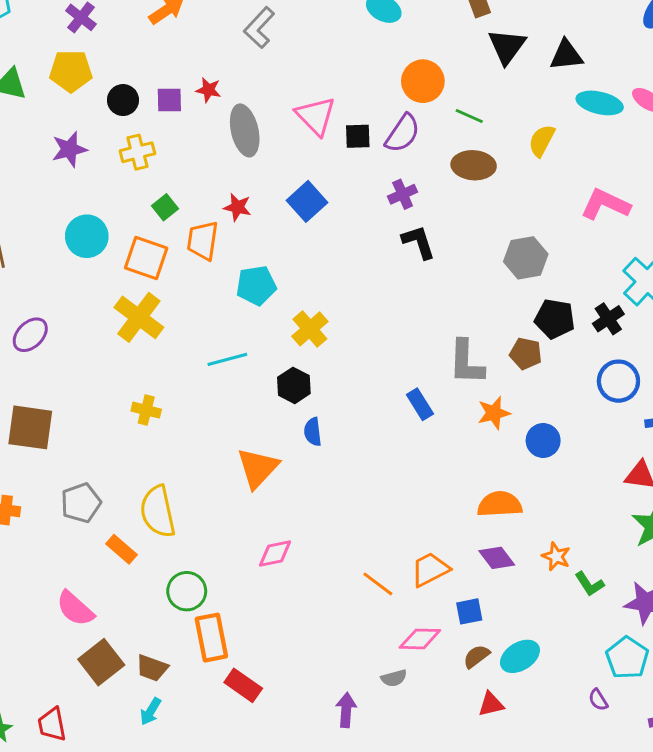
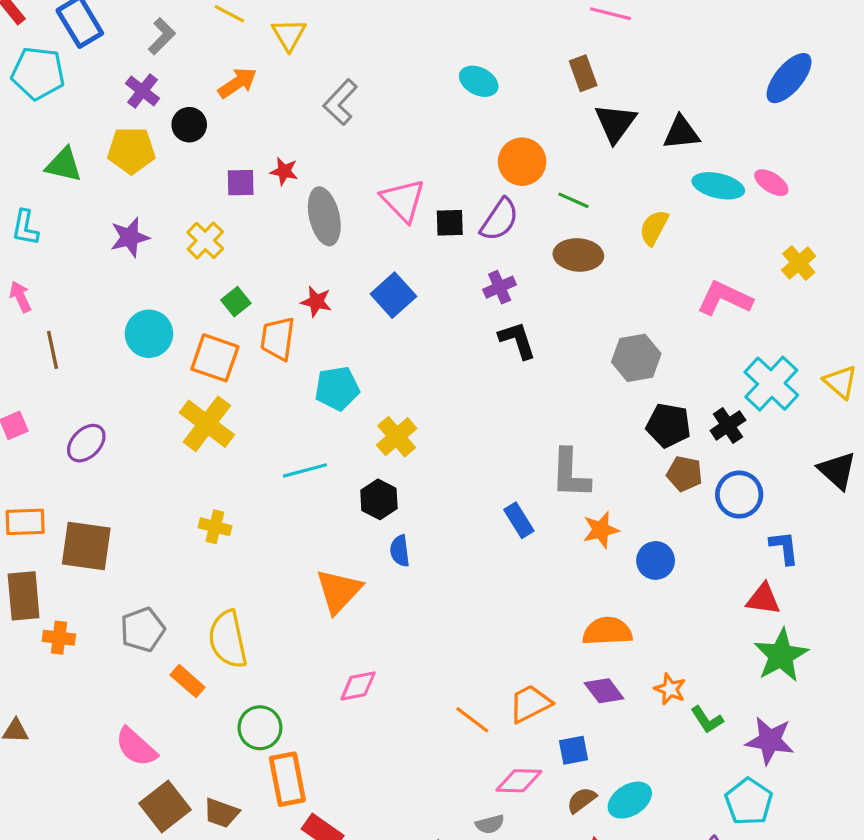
black circle: (123, 100) -> (189, 125), moved
yellow cross: (137, 152) -> (205, 240), turned -32
brown pentagon: (526, 354) -> (684, 474), moved

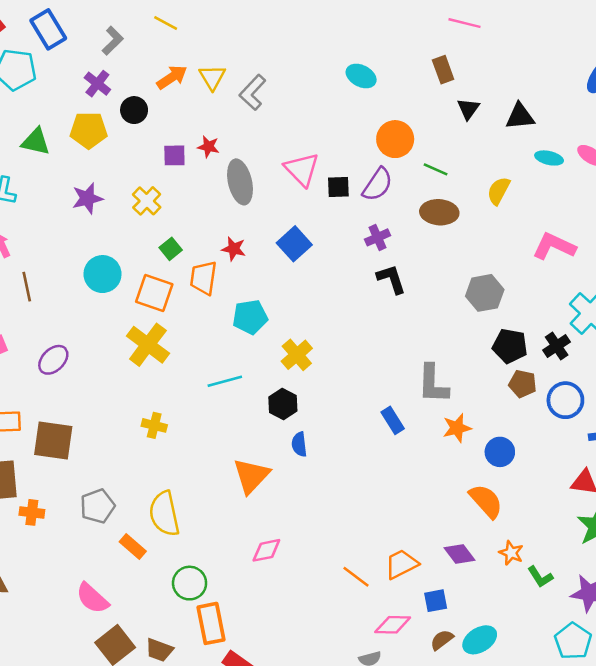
yellow triangle: (289, 35) -> (212, 77), moved
black triangle: (615, 123) -> (468, 109), size x0.7
cyan ellipse: (718, 186) -> (549, 158), size x0.7
orange semicircle: (607, 631) -> (486, 501), moved, turned 51

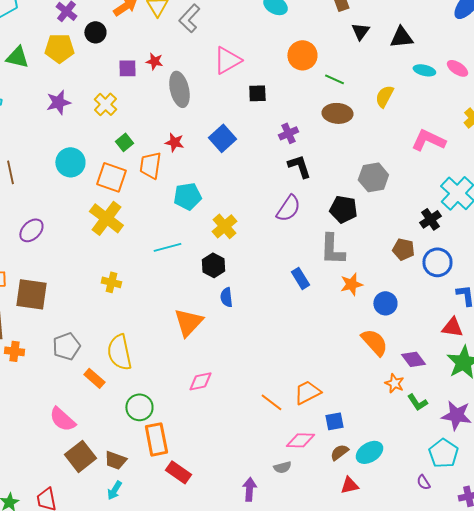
pink triangle: (302, 169) -> (227, 60), moved, turned 44
purple semicircle: (377, 184) -> (288, 208), moved
black pentagon: (510, 346) -> (343, 209), moved
purple diamond: (459, 554) -> (413, 359), moved

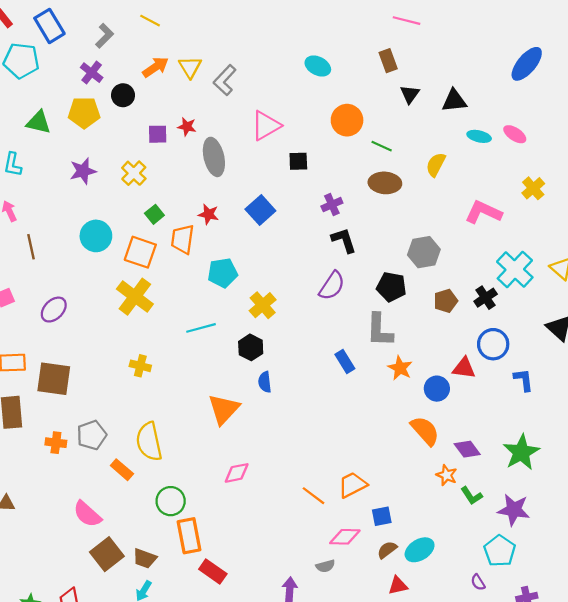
brown pentagon: (403, 249) -> (446, 301), moved, turned -30
orange star: (351, 284) -> (400, 368), turned -30
red triangle: (452, 327) -> (464, 368), moved
orange cross: (14, 351) -> (56, 443), moved

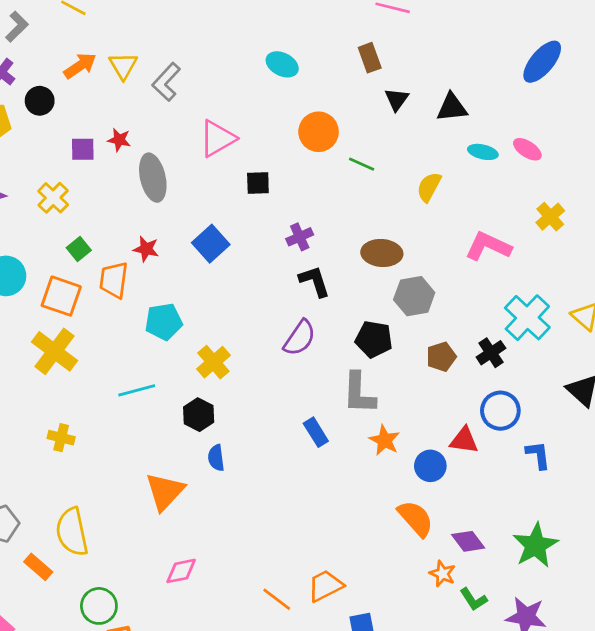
brown ellipse: (385, 183) -> (382, 253), moved

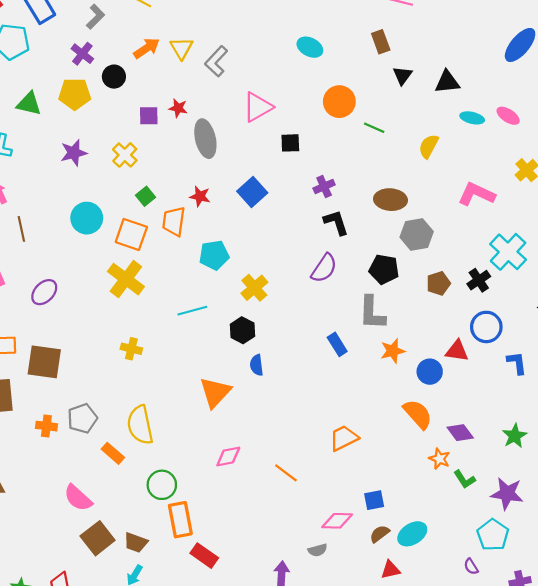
orange star: (385, 440) -> (393, 351), turned 30
green star: (535, 545) -> (515, 436), size x0.7
orange trapezoid: (325, 586) -> (344, 438), moved
orange line: (277, 599) -> (286, 473), moved

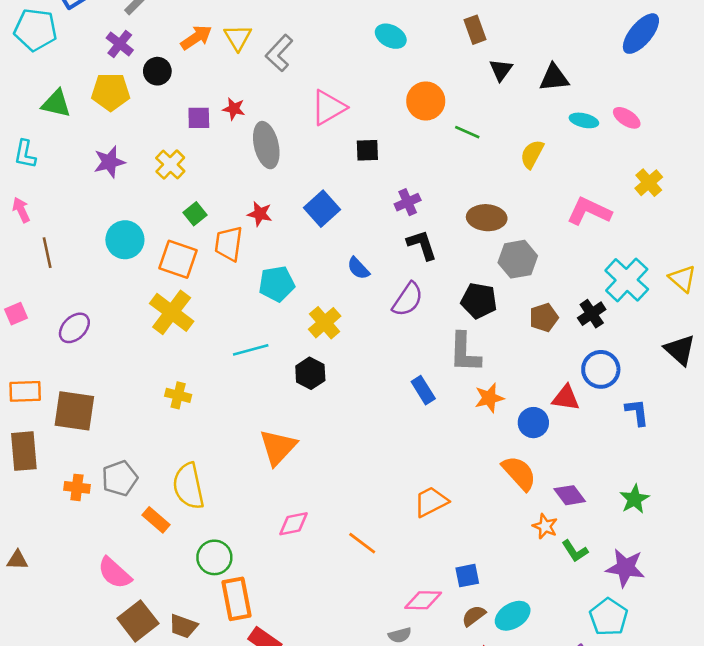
blue semicircle: (257, 365) -> (358, 268), moved, turned -36

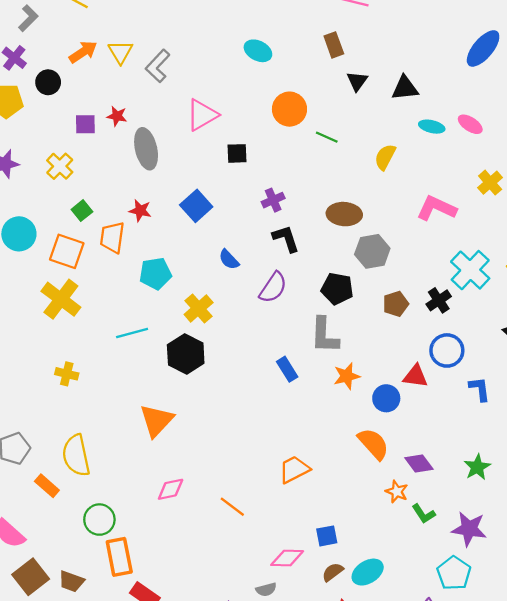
black hexagon: (310, 373) -> (186, 354), size x1.4

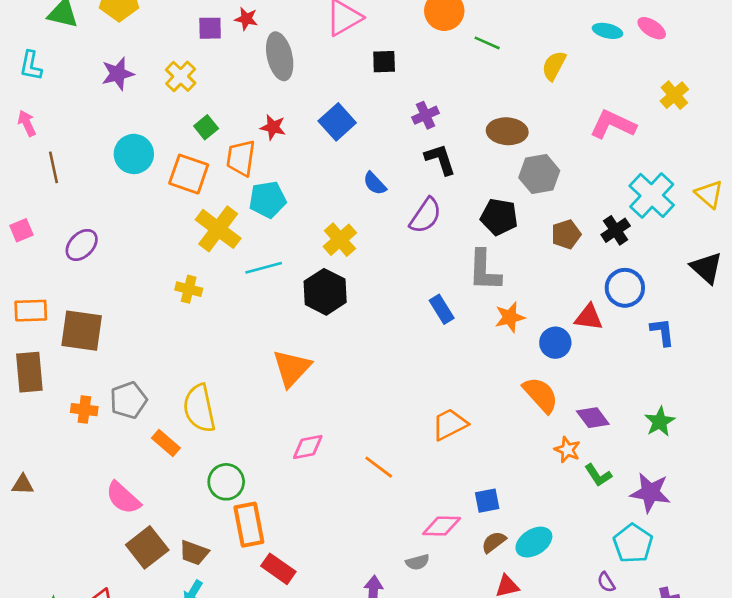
cyan pentagon: (155, 274) -> (268, 199), moved
yellow cross: (61, 299) -> (218, 229), moved
yellow cross: (67, 374) -> (189, 289), moved

